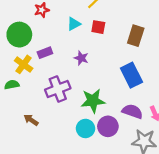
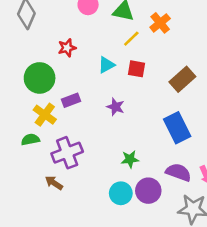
brown rectangle: (136, 36) -> (182, 79), turned 30
purple cross: (58, 89) -> (67, 153), moved
green star: (93, 101) -> (130, 159), size x0.6

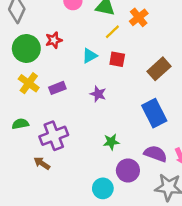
green circle: (40, 78) -> (26, 48), moved
yellow cross: (45, 115) -> (29, 83), moved
cyan circle: (121, 193) -> (103, 188), moved

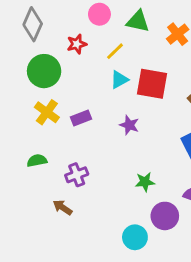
yellow line: (112, 32) -> (115, 51), moved
red star: (54, 40) -> (77, 44), moved
red square: (117, 59) -> (152, 84), size x1.6
purple cross: (54, 136) -> (77, 175), size x0.7

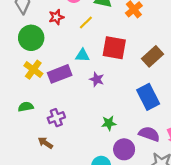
cyan triangle: (119, 80) -> (83, 55), moved, turned 32
purple rectangle: (81, 118) -> (60, 74), size x1.5

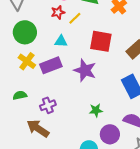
red star: (56, 17) -> (58, 12), moved
cyan triangle: (83, 55) -> (61, 41), moved
purple star: (97, 79) -> (85, 70), size x1.6
brown arrow: (45, 143) -> (38, 128), size x1.6

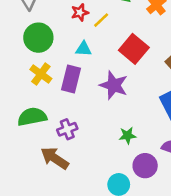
red square: (101, 41) -> (134, 49), turned 30
purple rectangle: (51, 65) -> (71, 79), turned -55
green semicircle: (20, 95) -> (32, 117), size x1.6

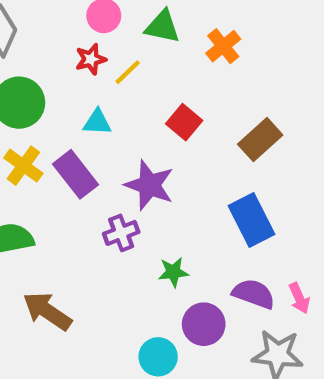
red square: (134, 49) -> (184, 122), size x0.7
purple rectangle: (71, 79) -> (76, 174), turned -52
purple cross: (67, 129) -> (121, 233), moved

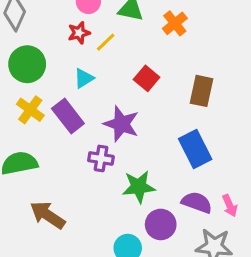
cyan triangle: (97, 122) -> (84, 78), turned -35
brown rectangle: (260, 140) -> (202, 91), turned -36
purple cross: (121, 233) -> (101, 158), turned 30
green star: (173, 272) -> (139, 187), size x1.5

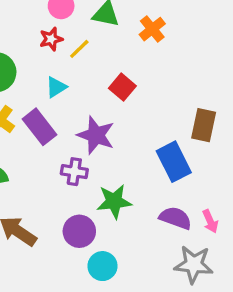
brown rectangle: (202, 91) -> (204, 125), moved
purple circle: (161, 224) -> (79, 231), moved

